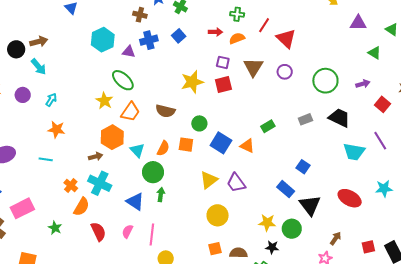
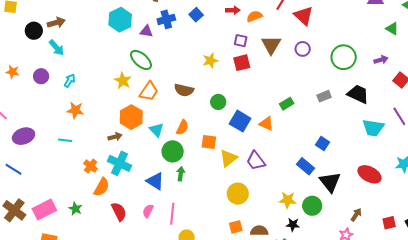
yellow star: (192, 82) -> (210, 61), size x0.7
orange square: (186, 145) -> (209, 142), moved
pink rectangle: (22, 208) -> (44, 209), moved

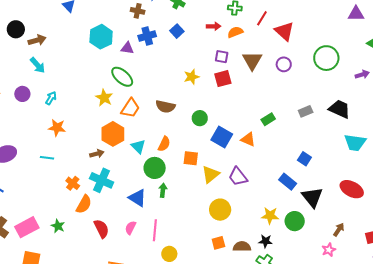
black circle: (34, 31) -> (16, 29), moved
green circle: (344, 57) -> (326, 58), moved
black star: (293, 225) -> (266, 241), moved

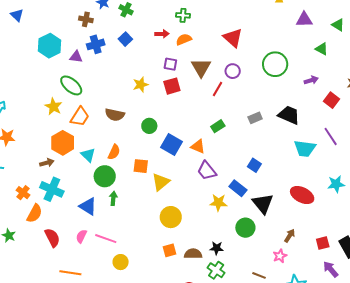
red line: (262, 18) -> (218, 89), moved
purple trapezoid: (238, 177) -> (207, 171), moved
yellow star: (270, 216) -> (218, 203), moved
pink line: (155, 230) -> (106, 239), turned -75

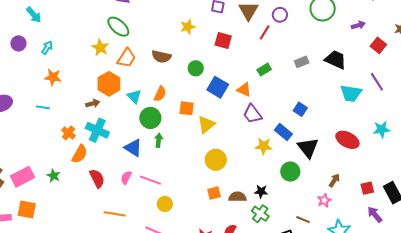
red square: (172, 86) -> (223, 40), moved, turned 30

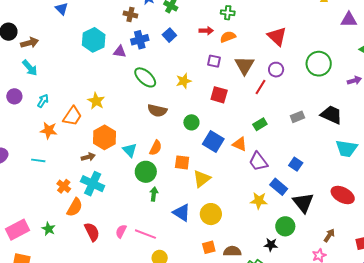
green ellipse: (118, 27) -> (145, 77), moved
orange trapezoid: (126, 58) -> (72, 116), moved
purple trapezoid: (252, 114) -> (258, 162), moved
blue triangle: (133, 148) -> (182, 213), moved
black star: (261, 191) -> (271, 245), moved

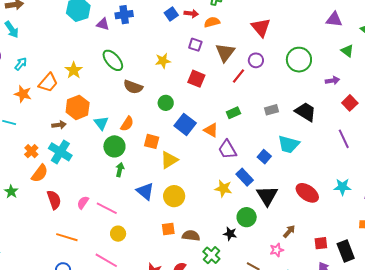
blue square: (169, 35) -> (171, 14), moved
green ellipse: (145, 77) -> (113, 60), moved
cyan trapezoid: (346, 148) -> (289, 144), moved

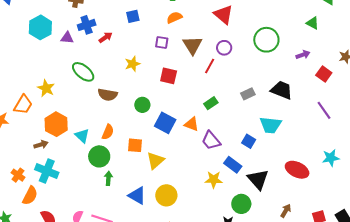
blue square: (171, 14) -> (133, 16), turned 32
red arrow: (191, 14) -> (105, 37), moved, turned -32

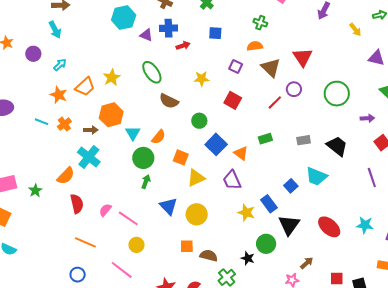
brown triangle: (192, 45) -> (271, 68), moved, turned -30
purple trapezoid: (211, 141) -> (232, 180), moved
orange cross: (18, 175) -> (64, 124), moved

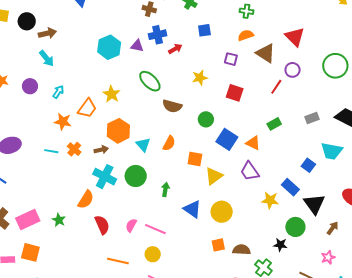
cyan hexagon: (124, 18) -> (109, 47), moved
green circle: (143, 158) -> (136, 176), moved
yellow circle: (136, 245) -> (153, 254), moved
brown arrow: (307, 263) -> (333, 228), moved

